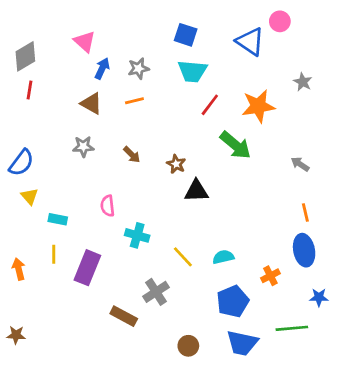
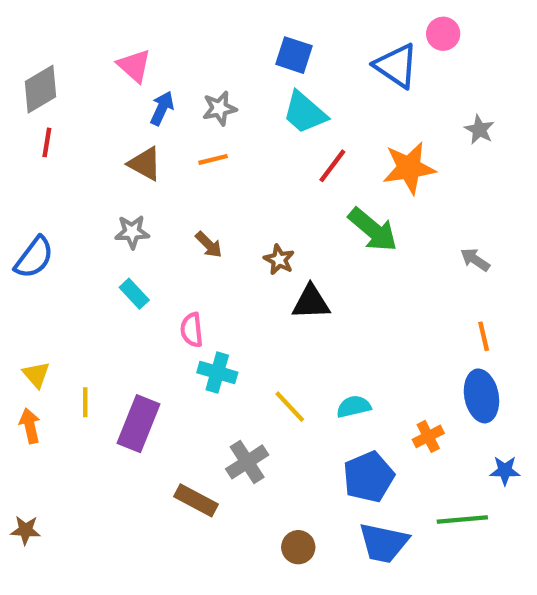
cyan trapezoid: (192, 71) -> (305, 113), turned 36
yellow triangle: (29, 196) -> (36, 375), moved
pink semicircle: (108, 206) -> (192, 330), moved
cyan rectangle: (58, 219) -> (134, 294), moved, turned 36

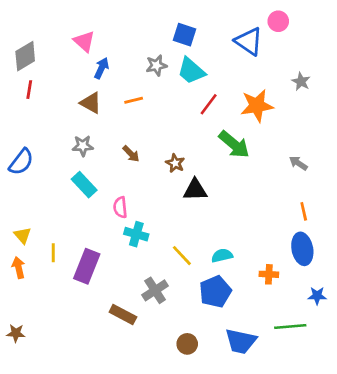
gray star: (219, 108) -> (156, 65), moved
cyan rectangle: (134, 294) -> (84, 185), size x1.4
orange cross: (428, 436) -> (269, 274), turned 30
blue pentagon: (369, 477) -> (215, 292), moved

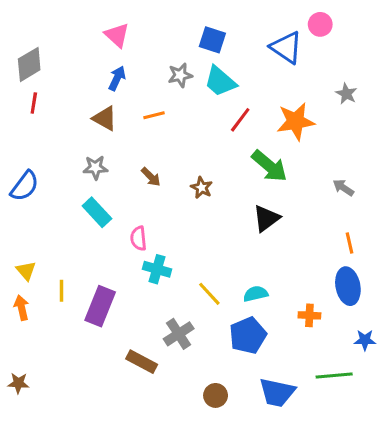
pink triangle: (84, 41) -> (117, 35), moved
black triangle: (195, 190) -> (266, 218), moved, turned -35

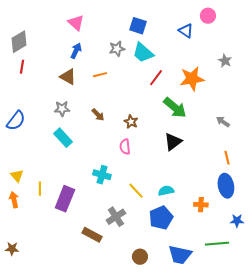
blue triangle: (286, 47) -> (186, 31), size x0.7
pink semicircle: (139, 238) -> (125, 147), moved

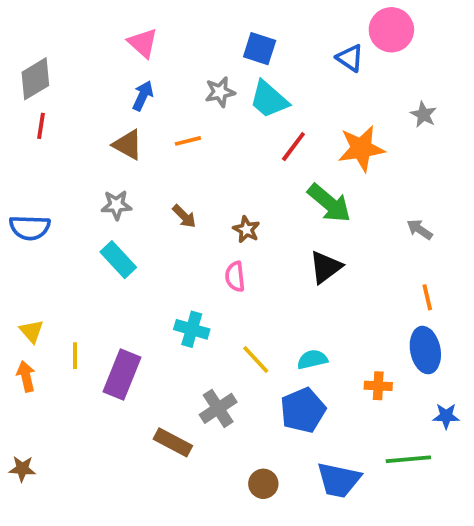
pink circle: (208, 16) -> (391, 30), size x1.5
blue semicircle: (16, 121) -> (30, 228), turned 55

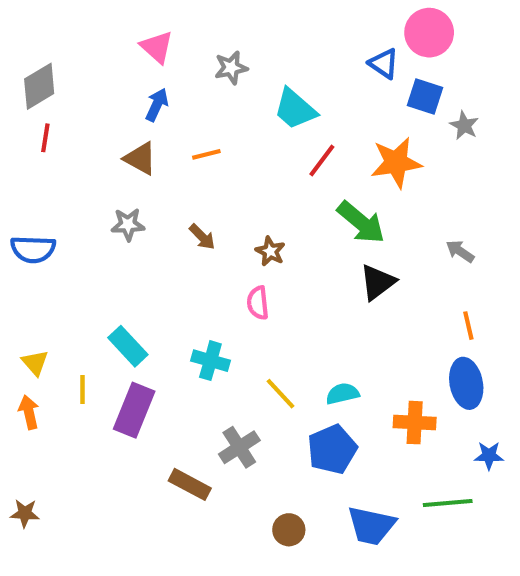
blue square: (260, 49) -> (425, 97), moved
gray star: (220, 92) -> (231, 68), moved
cyan rectangle: (118, 260) -> (128, 346), moved
black triangle: (325, 267) -> (378, 282), moved
orange cross: (378, 386) -> (415, 423), size x1.4

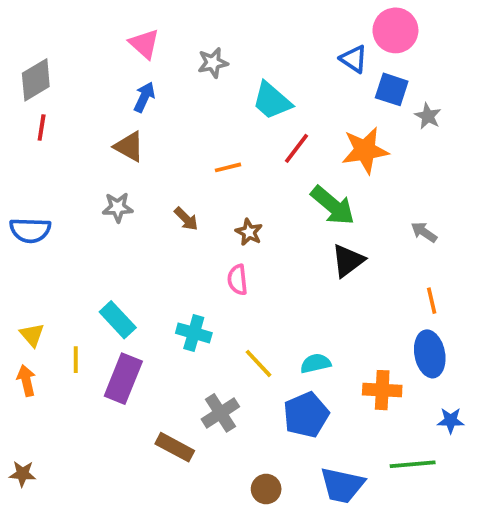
orange line: (206, 154) -> (228, 167), moved

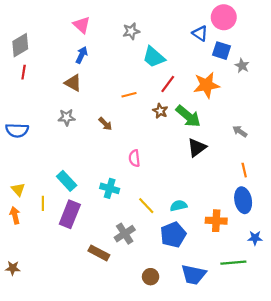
gray star: (213, 63) -> (131, 31), moved
brown star: (249, 232) -> (160, 111), moved

